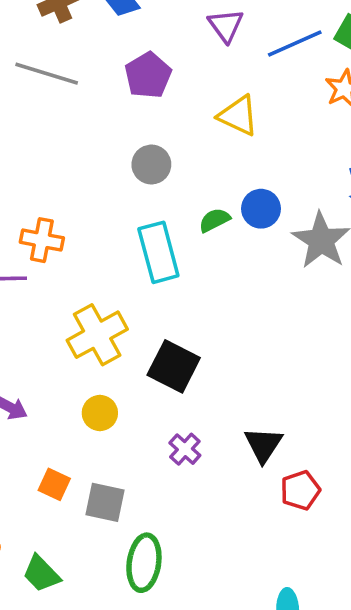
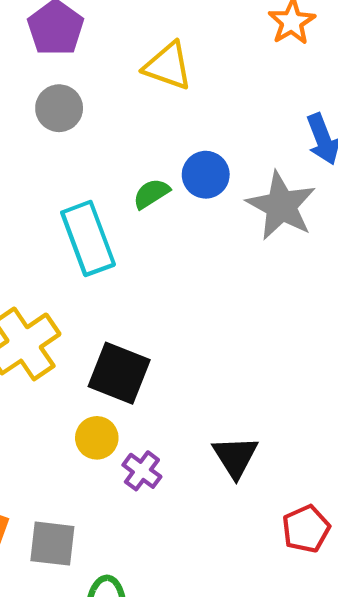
gray circle: (151, 165) -> (59, 108), moved
yellow circle: (100, 413) -> (97, 438), moved
red pentagon: (300, 490) -> (306, 529), moved

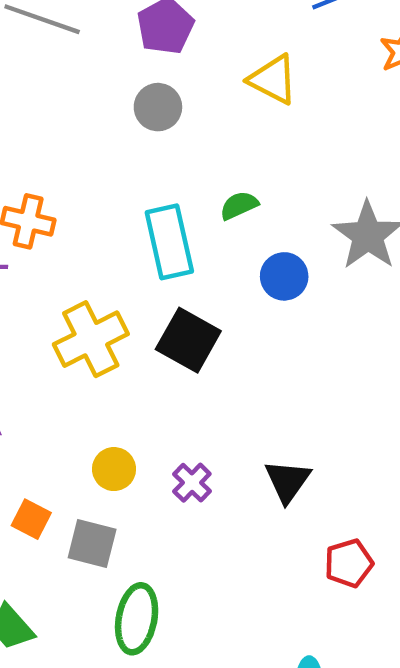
blue circle: (206, 175) -> (284, 276), moved
black square: (119, 373) -> (188, 340), moved
yellow circle: (97, 438) -> (114, 469), moved

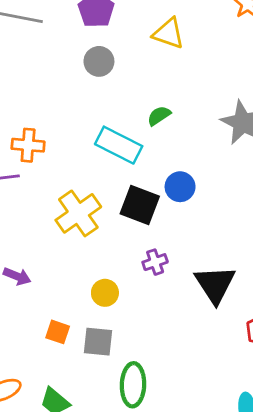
cyan rectangle: (169, 242) -> (119, 145), turned -42
blue circle: (284, 276) -> (180, 187), moved
black triangle: (288, 481) -> (215, 284), size x1.4
purple cross: (192, 483) -> (155, 262), moved, turned 35

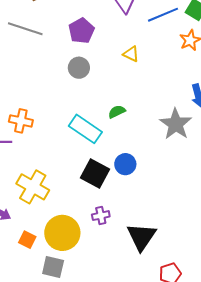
yellow triangle: (169, 33) -> (131, 54), size x0.7
yellow cross: (78, 213) -> (33, 187), moved, turned -32
yellow circle: (105, 293) -> (62, 233), size x1.8
orange square: (58, 332) -> (27, 240), moved

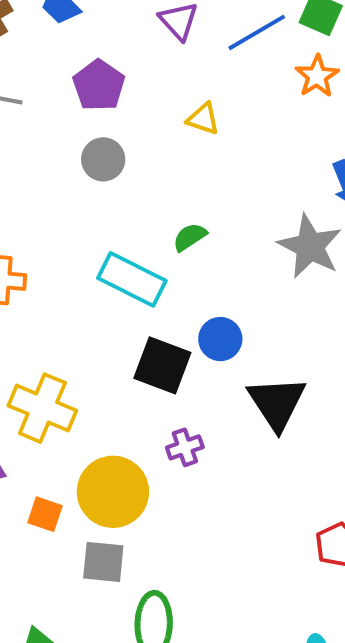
black triangle: (141, 237) -> (277, 403), moved

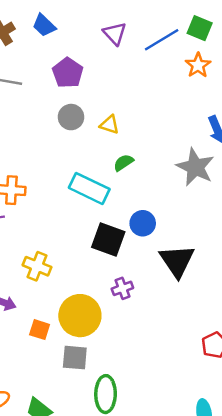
yellow triangle: (203, 119) -> (109, 125), moved
yellow cross: (42, 408) -> (37, 266), size x0.7

